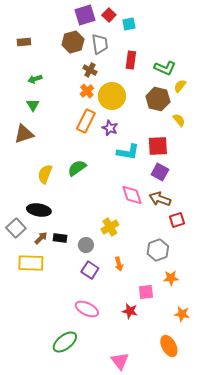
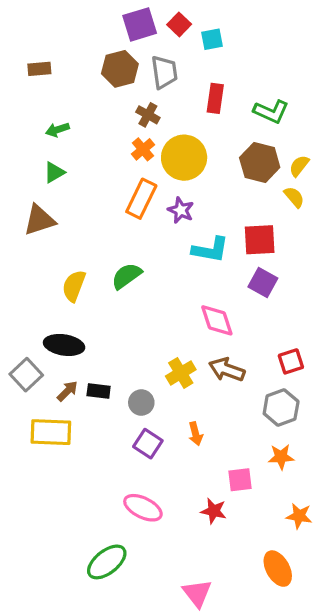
yellow semicircle: (180, 86) -> (299, 166), moved
green triangle: (33, 105) -> (54, 172), turned 32
brown arrow: (160, 199) -> (227, 370), moved
gray hexagon: (158, 250) -> (281, 407), moved

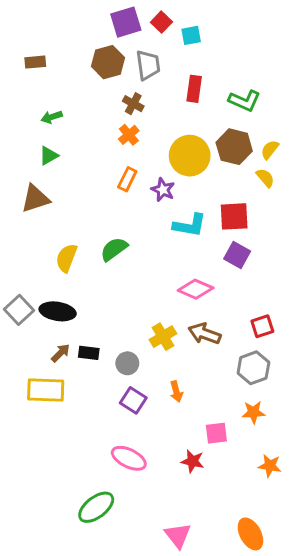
yellow circle: (184, 158) -> (190, 156), moved
orange rectangle: (141, 199) -> (127, 179), size x0.7
pink diamond: (217, 320) -> (196, 289), turned -48
gray square: (26, 375) -> (19, 310), moved
orange ellipse: (278, 569) -> (250, 534), moved

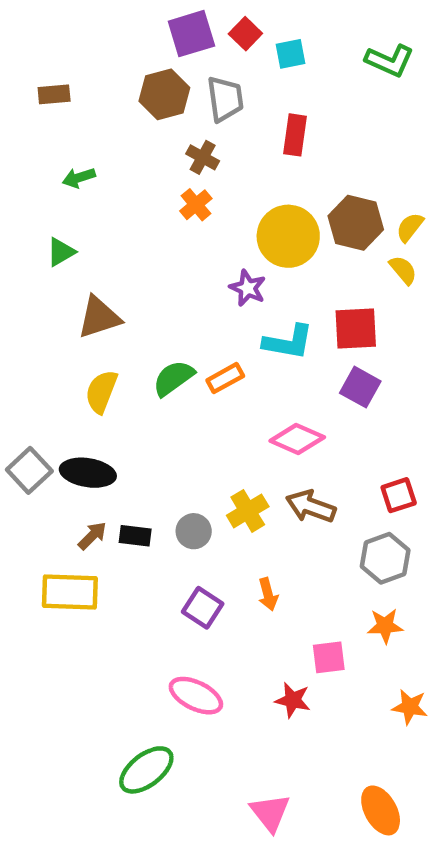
green L-shape: (245, 101) -> (390, 61), moved
green triangle: (49, 156) -> (61, 252), moved
orange rectangle: (127, 179) -> (225, 378), moved, turned 35
brown triangle: (35, 199) -> (99, 317), moved
gray circle: (127, 363) -> (194, 531), moved

